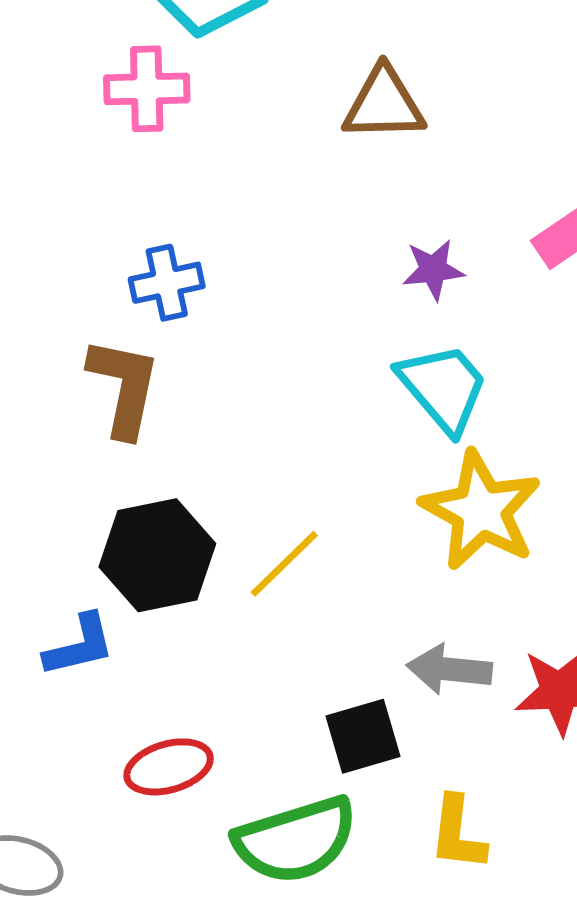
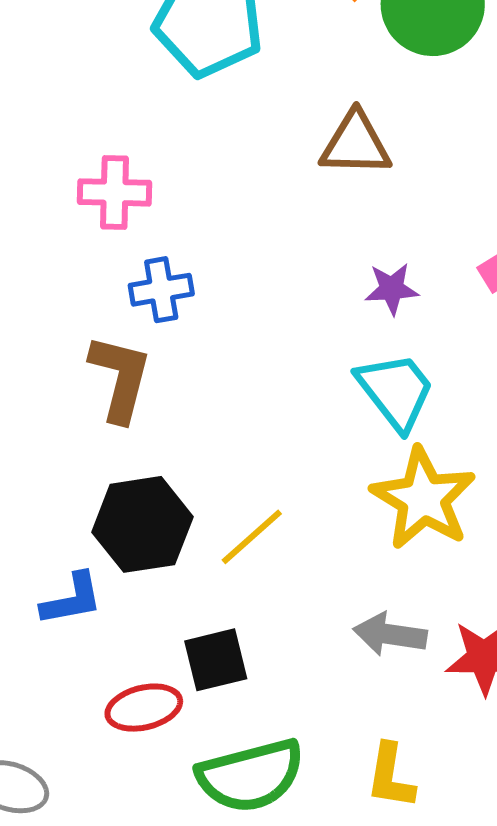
pink cross: (147, 89) -> (115, 192), moved
black square: (363, 736) -> (216, 660), moved

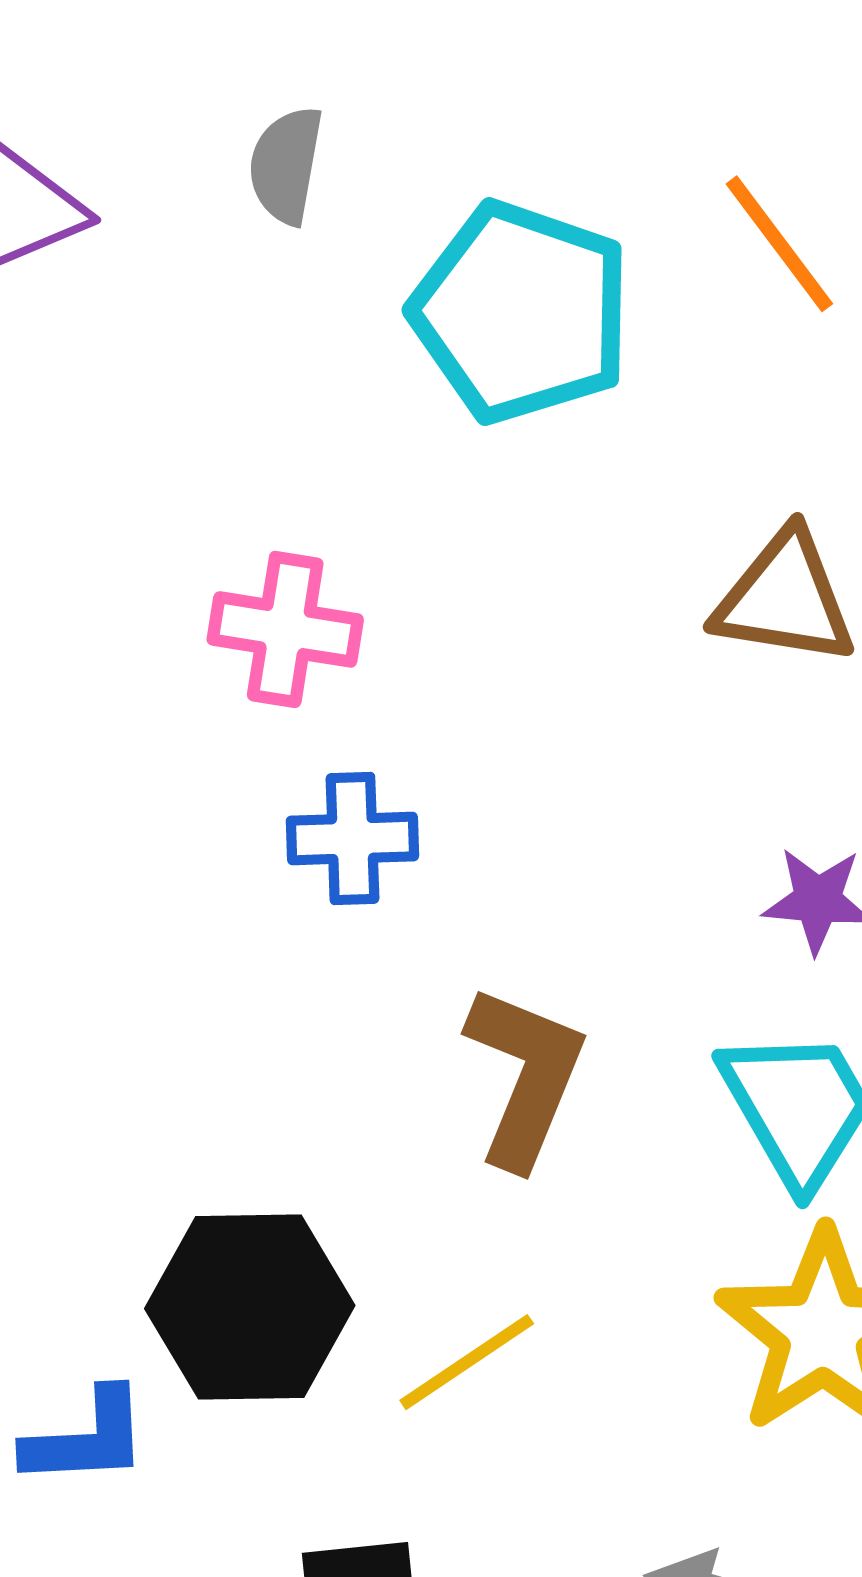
brown L-shape: (120, 378) -> (525, 1076), moved

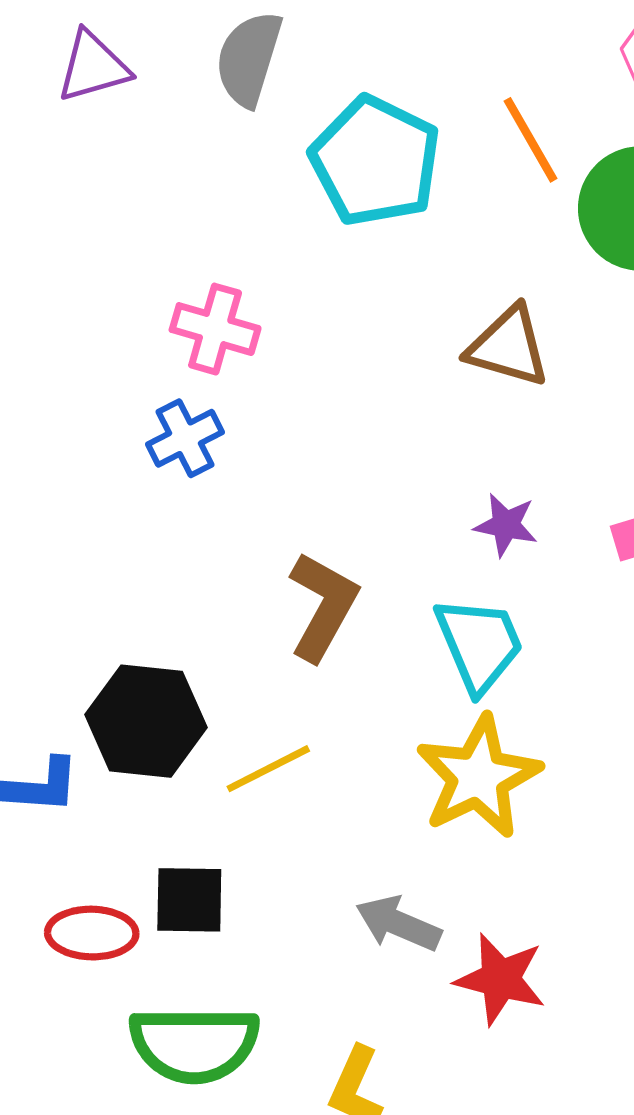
gray semicircle: (286, 165) -> (249, 59), size x1.4
blue cross: (352, 838) -> (185, 438), moved, turned -32

